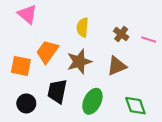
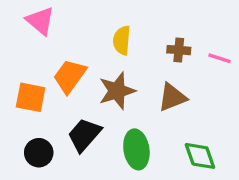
brown cross: (121, 34) -> (179, 50), turned -32
black trapezoid: (57, 91) -> (84, 135), turned 30
green ellipse: (92, 101) -> (136, 149), turned -35

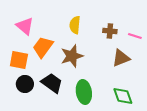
pink triangle: (40, 21) -> (25, 26), moved
brown triangle: (172, 97) -> (121, 58), moved
black trapezoid: (84, 135) -> (52, 83), turned 85
black circle: (39, 153) -> (25, 84), moved

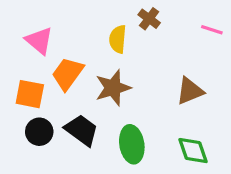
brown cross: (110, 31) -> (149, 19), moved, turned 32
pink line: (135, 36) -> (212, 30), moved

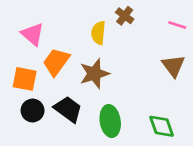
brown triangle: (190, 91) -> (173, 66), moved, turned -45

